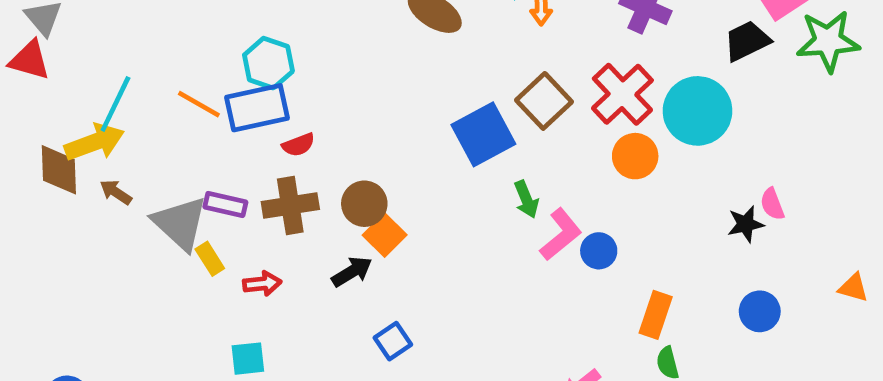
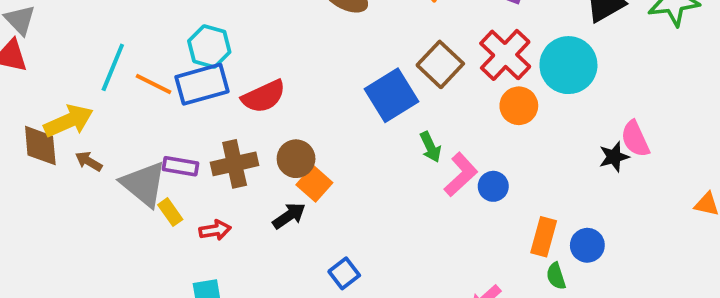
cyan line: (115, 104) -> (113, 67), moved
red semicircle: (298, 145) -> (264, 96), moved, size x1.6
pink semicircle: (772, 204) -> (635, 139), size x1.4
blue circle: (760, 311) -> (587, 245), moved
blue square: (393, 341) -> (344, 273), moved

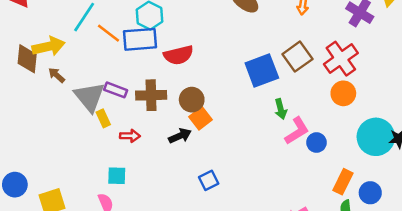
cyan circle: (568, 65) -> (376, 137), moved

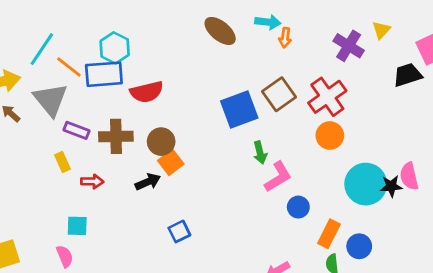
gray triangle: (89, 97) -> (51, 100), moved
blue circle: (316, 143) -> (298, 207), moved

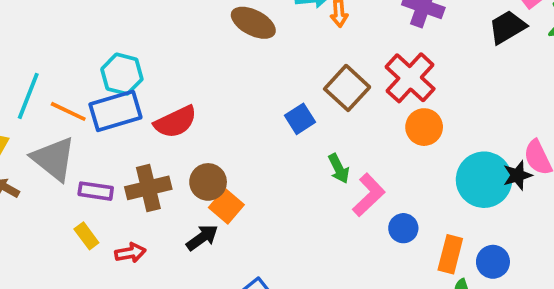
blue square: (239, 110) -> (300, 119), size x0.6

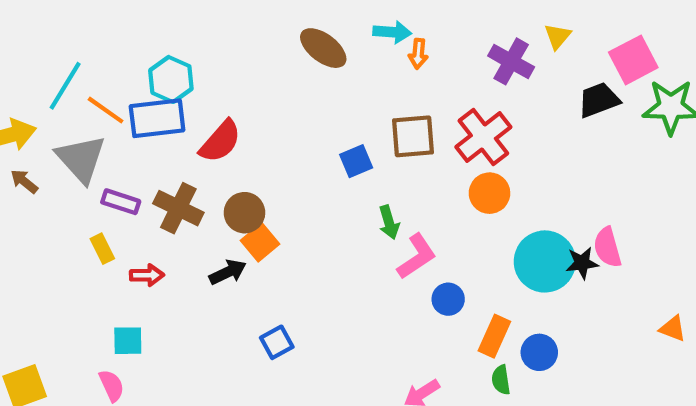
brown square: (347, 88) -> (413, 136), turned 33
red semicircle: (176, 122) -> (220, 141), turned -33
brown cross: (148, 188) -> (178, 208), turned 30

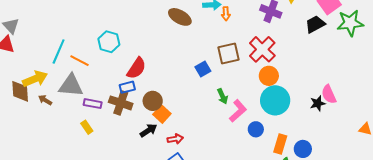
blue rectangle: (157, 118) -> (127, 87), moved, size x0.6
gray triangle: (81, 159) -> (71, 86), turned -36
cyan circle: (545, 261) -> (275, 100), moved
red arrow: (147, 275) -> (175, 139), moved

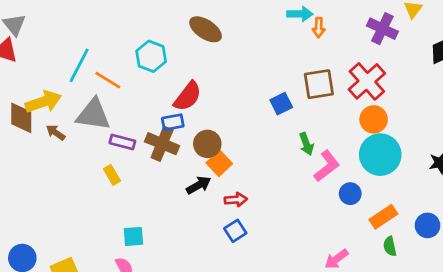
brown ellipse: (180, 17) -> (206, 29), moved
orange rectangle: (280, 144) -> (383, 217), turned 36
blue circle: (303, 149) -> (427, 225), moved

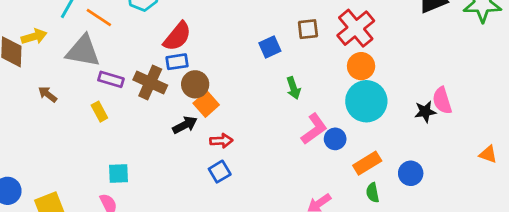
brown square: (319, 84) -> (308, 29), size x0.7
yellow arrow: (43, 102) -> (34, 37), size x0.7
blue rectangle: (173, 122) -> (177, 62), moved
brown arrow: (56, 133) -> (48, 94), moved
pink L-shape: (327, 166) -> (314, 129), moved

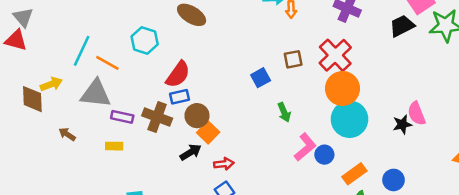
orange circle: (361, 66) -> (342, 88), size x1.4
yellow rectangle: (99, 112) -> (114, 146), turned -56

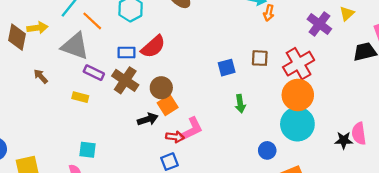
blue rectangle: (179, 97) -> (126, 53), moved
pink L-shape: (305, 147) -> (191, 129), moved

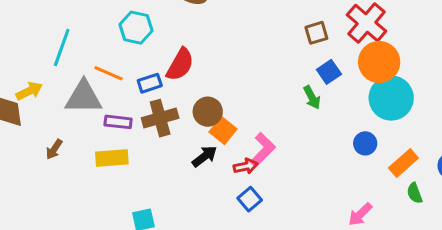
orange line: (92, 21) -> (109, 73), moved
blue square: (227, 68) -> (329, 72), moved
brown arrow: (41, 76) -> (54, 149), turned -84
brown cross: (125, 80) -> (160, 118), turned -30
yellow rectangle: (80, 97) -> (112, 158), size x1.5

